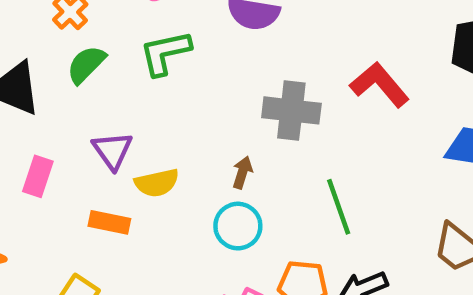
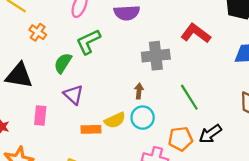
green semicircle: (86, 64) -> (63, 63), moved
yellow semicircle: (157, 183) -> (115, 120), moved
orange rectangle: (109, 222) -> (91, 129), moved

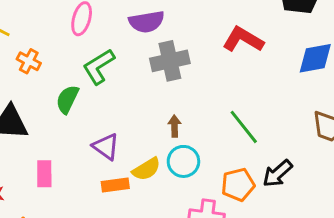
gray cross: (156, 56) -> (170, 61), moved
purple triangle: (73, 95) -> (106, 147), moved

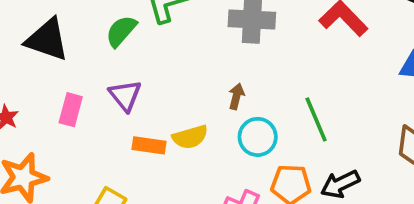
purple triangle: (106, 147) -> (125, 95), moved
cyan circle: (183, 161) -> (258, 137), moved

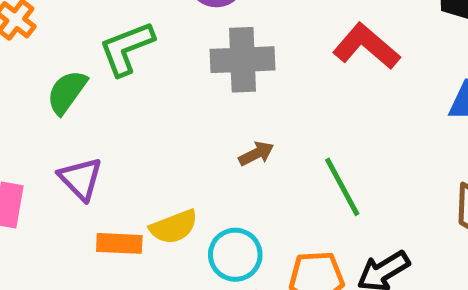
brown arrow: (236, 96) -> (256, 154), moved, turned 55
cyan circle: (258, 137) -> (235, 255), moved

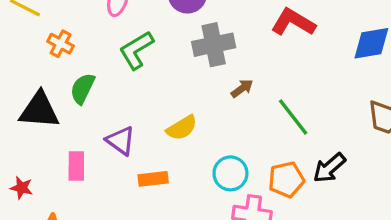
green semicircle: (67, 92) -> (82, 88), moved
brown arrow: (256, 154) -> (242, 88), moved
yellow semicircle: (174, 227) -> (182, 128), moved

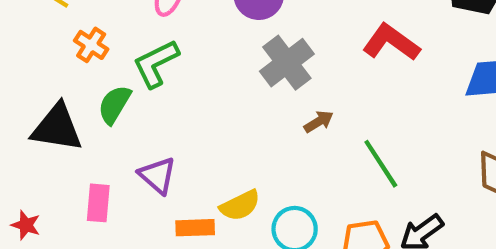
gray cross: (214, 45) -> (287, 63), turned -30
green L-shape: (136, 50) -> (156, 64), moved
yellow semicircle: (182, 128) -> (240, 205), moved

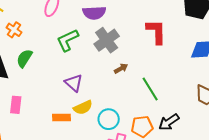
red L-shape: (391, 42) -> (156, 32), turned 52
green L-shape: (156, 64) -> (68, 40), moved
purple triangle: (158, 175) -> (74, 83), moved

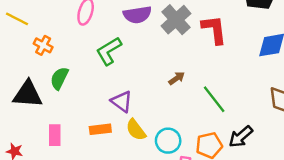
gray cross: (107, 40) -> (176, 20), moved
yellow semicircle: (83, 107) -> (136, 130), turned 84
orange rectangle: (61, 118) -> (100, 129), moved

